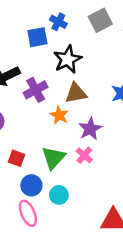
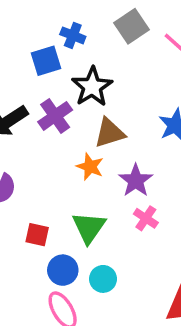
purple cross: (36, 90) -> (55, 116), moved
pink cross: (84, 155) -> (146, 218), moved

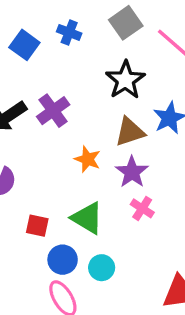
blue square: (46, 61) -> (24, 45), moved, turned -36
black star: (92, 87) -> (125, 80), moved
brown triangle: (110, 133) -> (130, 132), moved
green triangle: (89, 227) -> (87, 218), turned -33

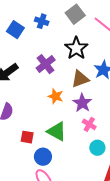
purple cross: (53, 111) -> (46, 64), moved
cyan circle: (102, 268) -> (97, 148), moved

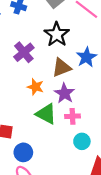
pink cross: (89, 124) -> (73, 116), turned -32
green triangle: (57, 131) -> (46, 114), moved

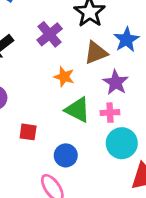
purple star: (64, 93) -> (116, 82), moved
cyan circle: (82, 141) -> (122, 143), size x1.5
blue circle: (23, 152) -> (66, 155), moved

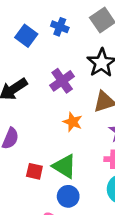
green triangle: (78, 110) -> (64, 166), moved

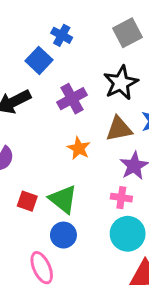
blue cross: (60, 27) -> (62, 35), moved
blue square: (26, 36) -> (39, 60), moved

